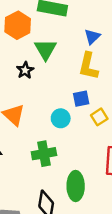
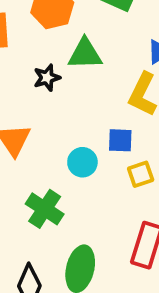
green triangle: (45, 49) -> (85, 54), turned 45
green cross: (44, 154) -> (45, 209), turned 30

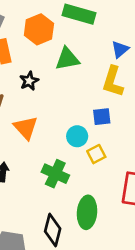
black star: (47, 78) -> (29, 81), moved
yellow square: (141, 174) -> (96, 154), moved

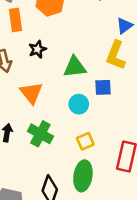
green triangle: (67, 59) -> (75, 67), moved
yellow square: (96, 154) -> (85, 141), moved
green cross: (55, 174) -> (40, 134), moved

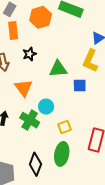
cyan circle: (79, 104) -> (46, 107), moved

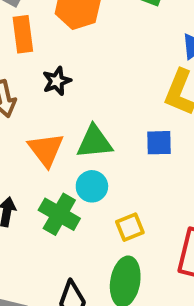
green triangle: (58, 69) -> (94, 142), moved

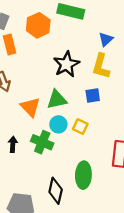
black star: (57, 81) -> (66, 64), moved, size x1.6
yellow square: (130, 227) -> (80, 126), moved, turned -35

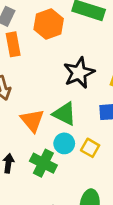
green triangle: (57, 100) -> (64, 114), turned 35

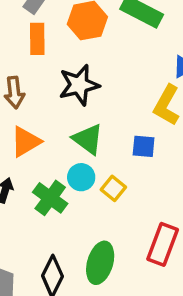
black star: (79, 73) -> (79, 85), moved
orange triangle: (32, 120) -> (26, 142), moved, turned 30

